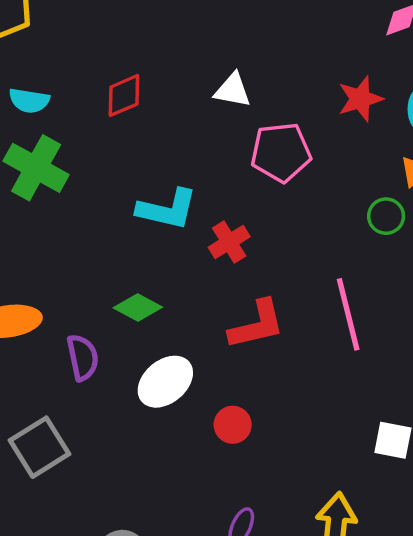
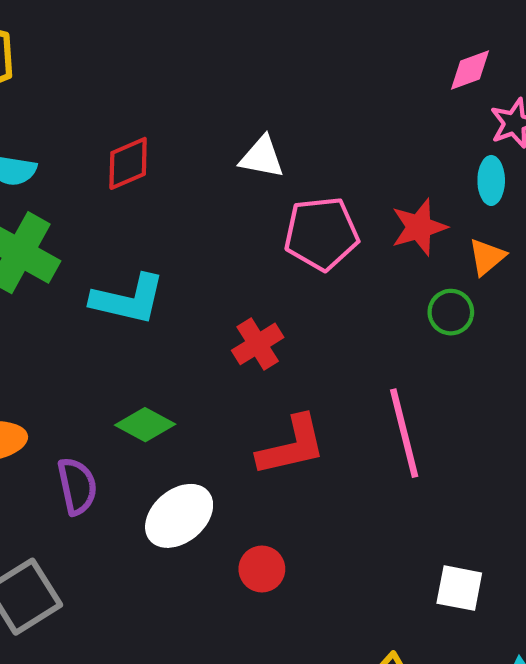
red star: (360, 99) -> (419, 227), moved
cyan L-shape: (167, 209) -> (128, 299), moved

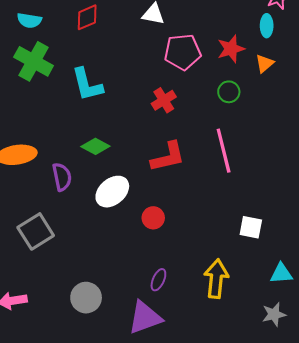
cyan L-shape: (128, 299) -> (87, 84), turned 63
green circle: (451, 312) -> (229, 92), moved
red cross: (258, 344) -> (164, 100), moved

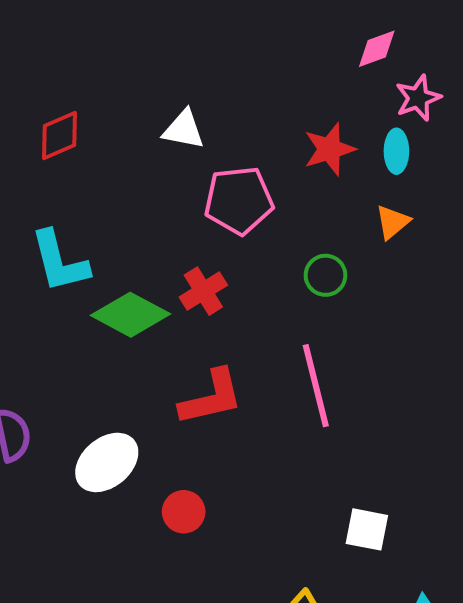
red star: (231, 49) -> (329, 149), moved
green diamond: (95, 146) -> (130, 315), moved, size x1.4

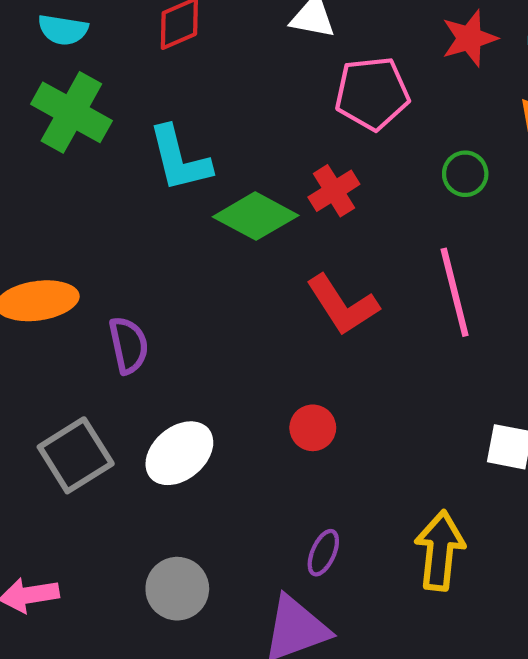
red L-shape: (211, 397) -> (342, 305), turned 70
white ellipse: (107, 462) -> (179, 453), moved

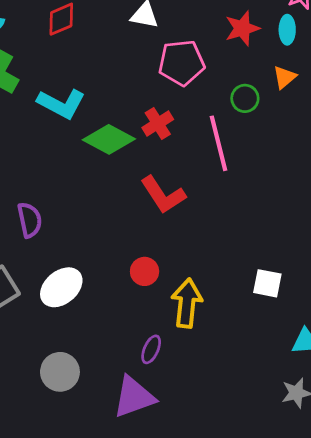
cyan L-shape: (179, 159) -> (61, 104), turned -48
green circle: (465, 174) -> (245, 98), moved
pink line: (455, 292) -> (218, 143), moved
yellow arrow: (440, 551) -> (187, 303), moved

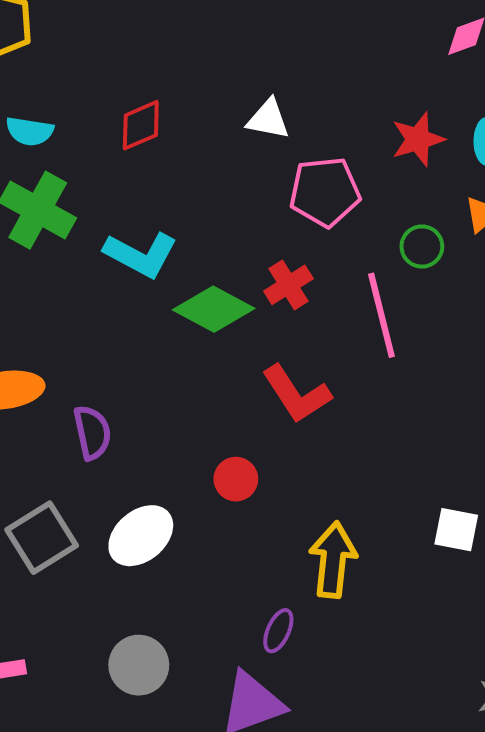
red circle: (145, 271) -> (236, 479), moved

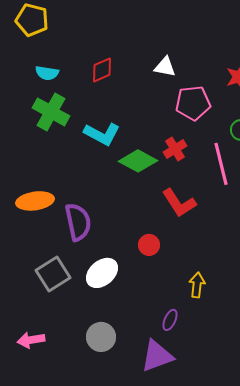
purple semicircle: (92, 433) -> (78, 222), size x1.4
yellow arrow: (333, 560) -> (197, 285), size x0.7

